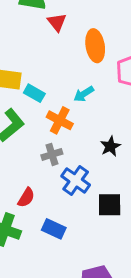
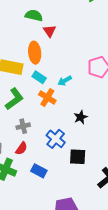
orange ellipse: (95, 46) -> (35, 53), moved
cyan rectangle: (34, 93) -> (39, 77), moved
gray cross: (52, 154) -> (23, 126), moved

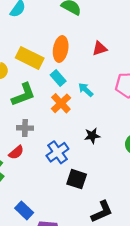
red triangle: (50, 31) -> (100, 48), moved, turned 32
cyan arrow: (65, 81) -> (86, 90), turned 56
blue rectangle: (39, 171) -> (24, 210), moved

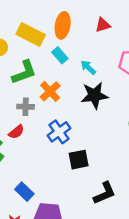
orange cross: (61, 103) -> (50, 91), moved
black star: (92, 136) -> (94, 95), moved, size x1.6
black square: (77, 179) -> (79, 160), turned -30

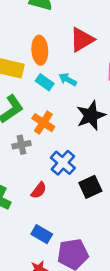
red triangle: (103, 25) -> (82, 40), size x1.5
cyan arrow: (88, 67) -> (68, 79), moved
red semicircle: (16, 132) -> (39, 190), moved

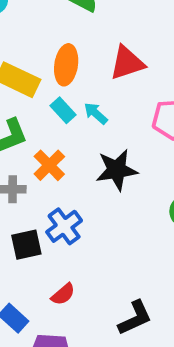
black square: (90, 187) -> (26, 245), moved
red semicircle: (39, 190) -> (63, 294), moved

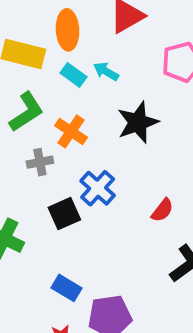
red semicircle: (63, 294) -> (162, 210), moved

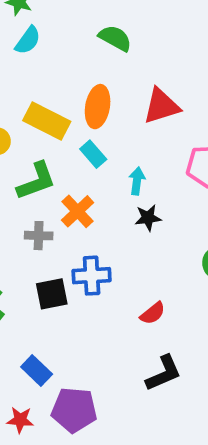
cyan arrow: (106, 71) -> (137, 181), moved, turned 55
black star: (138, 122) -> (148, 218), size x0.6
blue cross: (98, 188) -> (92, 276), turned 32

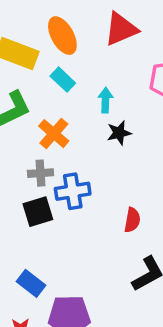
orange ellipse: (98, 107) -> (62, 36), turned -33
gray cross: (39, 236) -> (40, 173), moved
red semicircle: (153, 313) -> (132, 220), turned -35

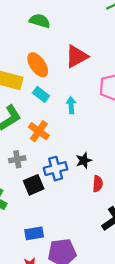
black star: (119, 133) -> (84, 160), moved
gray cross: (40, 173) -> (17, 159), moved
blue rectangle: (31, 283) -> (34, 233), turned -42

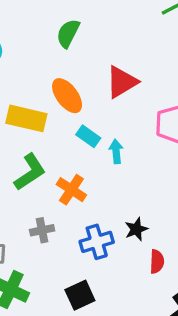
green semicircle: (40, 21) -> (68, 33), turned -78
cyan rectangle: (41, 94) -> (88, 136), moved
black square: (34, 185) -> (80, 295), moved

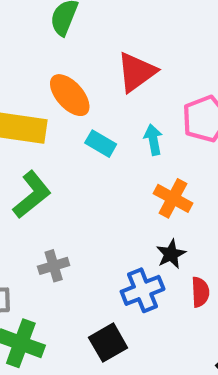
cyan arrow: (116, 151) -> (153, 140), moved
orange cross: (71, 190) -> (173, 198), moved
blue cross: (97, 242) -> (143, 290), moved

